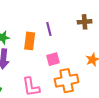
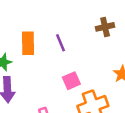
orange rectangle: (30, 41) -> (28, 43), moved

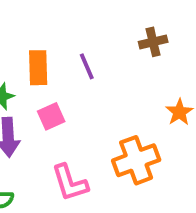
pink square: (71, 81) -> (51, 116), moved

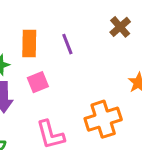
brown cross: (153, 42) -> (120, 27), turned -30

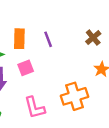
brown cross: (120, 27) -> (93, 38), moved

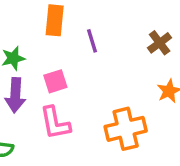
orange rectangle: (19, 39) -> (55, 20), moved
pink L-shape: (35, 108) -> (55, 123), moved

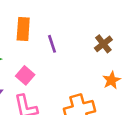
pink square: (55, 81) -> (25, 75), turned -30

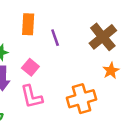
brown cross: (103, 44) -> (103, 37), size x1.6

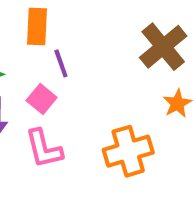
purple line: (55, 38) -> (61, 63), moved

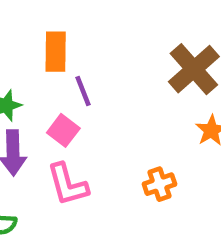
orange cross: (128, 151) -> (159, 184), size x0.6

